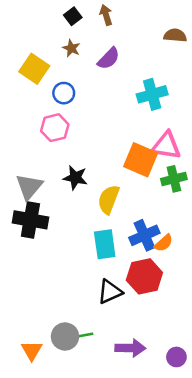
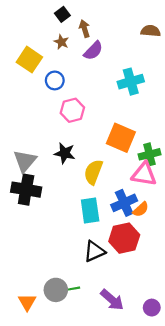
brown arrow: (106, 15) -> (84, 29), moved
pink hexagon: (55, 128) -> (72, 110), moved
pink triangle: (166, 146) -> (144, 174), moved
purple arrow: (130, 348) -> (112, 300), turned 40

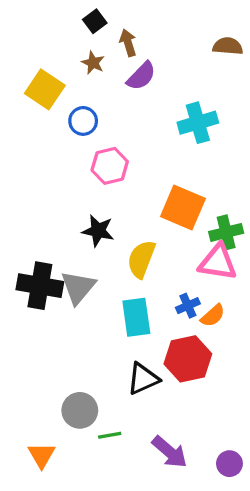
gray triangle: (25, 161) -> (78, 287), moved
blue cross: (124, 203) -> (188, 306), size x0.6
gray circle: (56, 290) -> (80, 410), moved

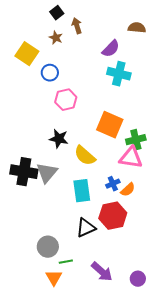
purple semicircle: (141, 76) -> (111, 49), moved
cyan cross: (198, 123) -> (119, 74), turned 30
yellow semicircle: (141, 259) -> (85, 156), turned -70
orange triangle: (42, 455) -> (54, 278), moved

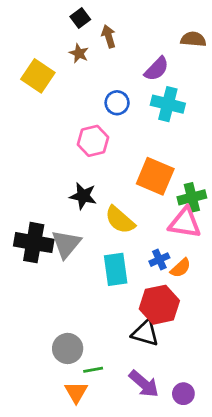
blue circle: (50, 73) -> (117, 103), moved
black triangle: (86, 228) -> (145, 333), moved, turned 40
purple circle: (138, 279) -> (183, 394), moved

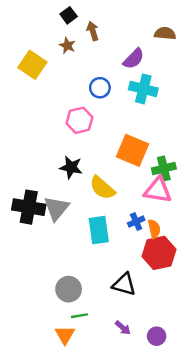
orange semicircle: (181, 268) -> (154, 229), turned -60
red hexagon: (159, 305) -> (159, 253), moved
gray circle: (68, 348) -> (69, 289), moved
purple arrow: (144, 384) -> (123, 328), size x0.6

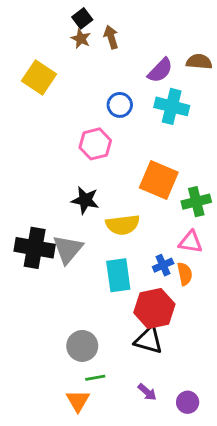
brown semicircle: (165, 33) -> (199, 62), moved
brown star: (67, 45) -> (81, 39), moved
yellow semicircle: (102, 188) -> (123, 225), turned -48
pink triangle: (158, 190) -> (190, 242), moved, size x0.7
red hexagon: (159, 253) -> (154, 308), moved

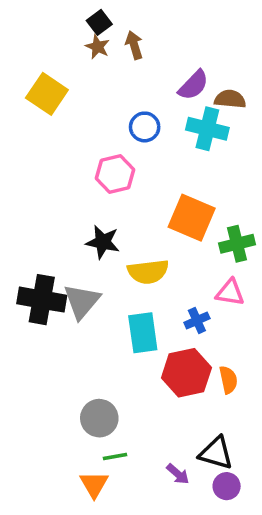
brown semicircle: (199, 62) -> (230, 99), moved
orange semicircle: (185, 274) -> (228, 380), moved
black triangle: (149, 340) -> (216, 453), moved

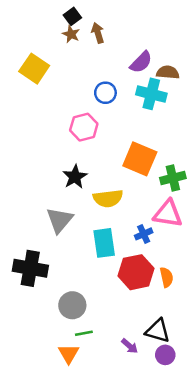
black star: (103, 242) -> (75, 177), turned 30
pink triangle: (230, 293) -> (168, 214), size x1.4
black cross: (42, 300) -> (30, 268), moved

